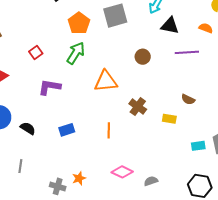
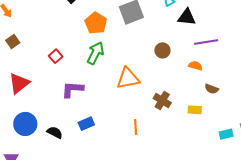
orange semicircle: (206, 28) -> (195, 66), moved
blue rectangle: (67, 130) -> (86, 124), moved

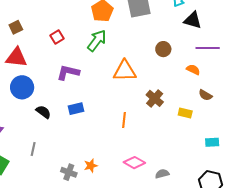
brown square: (13, 42) -> (16, 27), moved
red triangle: (19, 83) -> (16, 57), turned 35
blue circle: (25, 124) -> (22, 87), moved

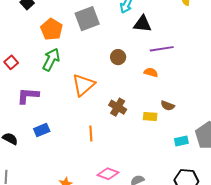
orange triangle: (125, 71) -> (83, 85), turned -30
brown semicircle: (205, 95) -> (168, 106), moved

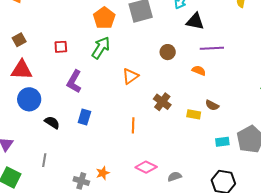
red square: (11, 62) -> (61, 47), turned 32
orange triangle: (83, 85) -> (130, 76), size x0.7
purple L-shape: (28, 96) -> (74, 81), turned -70
blue rectangle: (42, 130) -> (84, 117), turned -56

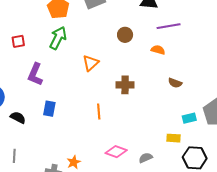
brown cross: (162, 102) -> (125, 85), turned -30
yellow rectangle: (194, 114) -> (173, 138), moved

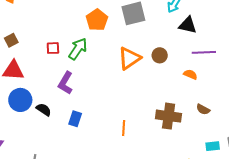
green arrow: (58, 38) -> (78, 49), moved
orange triangle: (91, 63) -> (129, 58), moved, size x1.4
brown cross: (125, 85) -> (169, 116), moved, size x1.4
black semicircle: (18, 118) -> (44, 110), moved

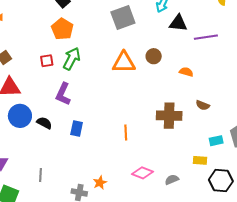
orange pentagon: (97, 20) -> (62, 29), moved
purple line: (204, 52) -> (206, 37), moved
orange triangle: (129, 58) -> (124, 62), turned 40

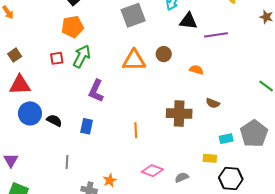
orange pentagon: (62, 29) -> (73, 27), turned 30
purple L-shape: (63, 94) -> (96, 91), moved
gray line: (40, 175) -> (67, 162), moved

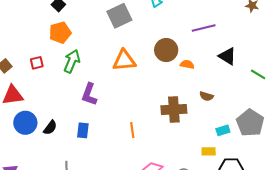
black triangle: (188, 21) -> (227, 56), moved, turned 30
brown circle: (164, 54) -> (166, 50), moved, size x1.5
red square: (57, 58) -> (37, 63), moved
black semicircle: (54, 121) -> (50, 128), turned 105

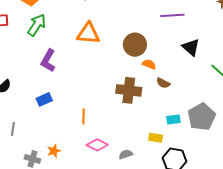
brown circle: (166, 50) -> (135, 45), moved
orange semicircle: (187, 64) -> (149, 64), moved
blue rectangle: (83, 130) -> (44, 99), moved, turned 49
orange line: (132, 130) -> (84, 116), moved

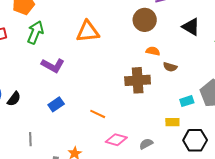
brown circle: (135, 45) -> (145, 20), moved
purple L-shape: (48, 61) -> (53, 65), turned -80
orange line: (84, 116) -> (98, 114), turned -56

